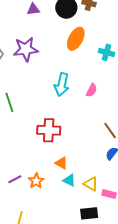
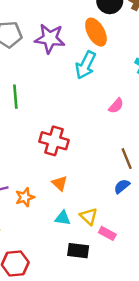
orange ellipse: (76, 39) -> (96, 32), moved, turned -70
cyan arrow: (62, 85) -> (86, 65), moved
cyan triangle: (69, 180) -> (63, 218), moved, turned -32

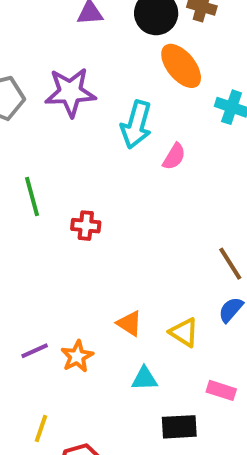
orange ellipse: (96, 32) -> (181, 66), moved
pink semicircle: (116, 106) -> (174, 157), moved
red cross: (54, 141) -> (86, 226), moved, size x0.6
yellow triangle: (89, 216) -> (184, 332), moved

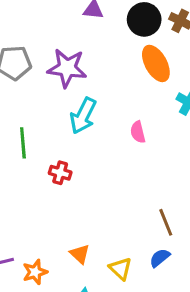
cyan arrow: (136, 125) -> (83, 116), moved
pink semicircle: (174, 157) -> (138, 132), turned 125

